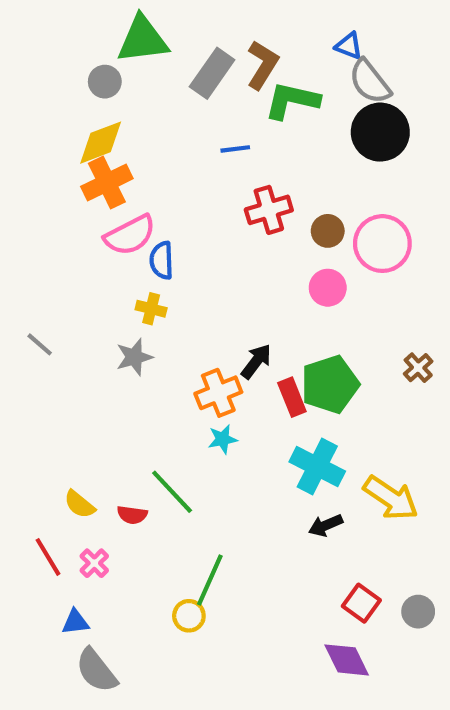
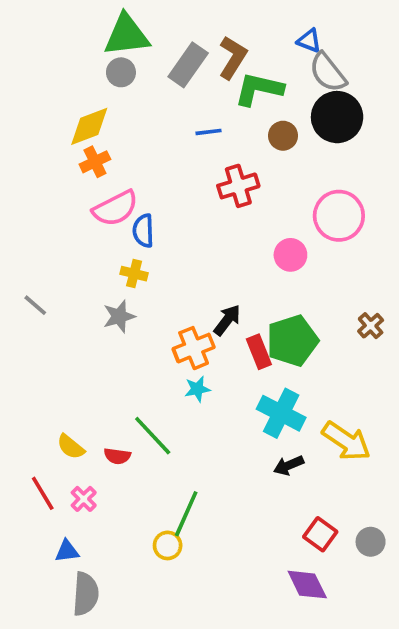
gray circle: (105, 82) -> (121, 72), moved
orange cross: (107, 183) -> (95, 162), size x0.7
brown circle: (328, 231) -> (283, 136), moved
gray semicircle: (96, 670) -> (86, 594), turned -138

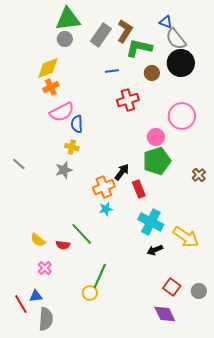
green pentagon: (292, 341) -> (157, 161), moved
red line: (43, 493) -> (21, 304), moved

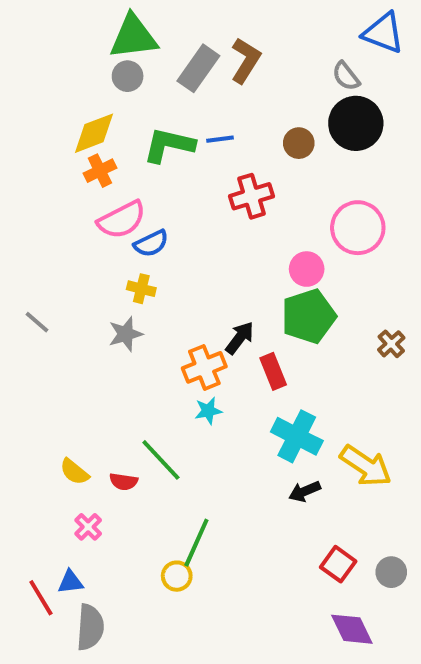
blue triangle: (166, 22) -> (383, 33), moved, size x1.6
gray semicircle: (176, 39) -> (346, 76), size x0.7
green L-shape: (139, 48) -> (169, 145), moved
blue semicircle: (77, 124) -> (151, 243), turned -114
purple diamond: (165, 314) -> (352, 629), moved

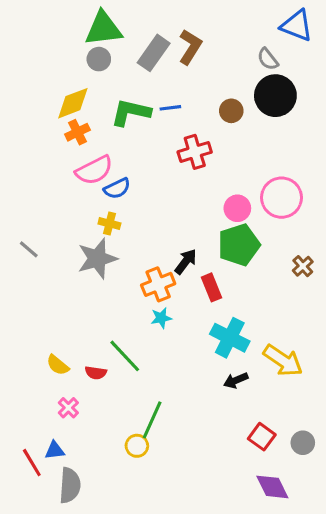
pink circle: (358, 228) -> (282, 198), moved
gray star: (126, 334) -> (97, 259), size x1.5

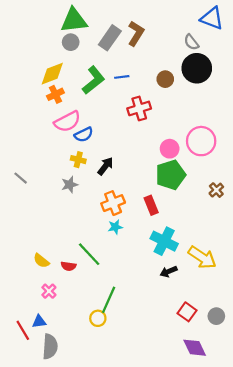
green L-shape: (131, 112) -> (93, 80), turned 128
gray star: (97, 259) -> (70, 185), size x0.6
black arrow: (186, 262) -> (105, 166), moved

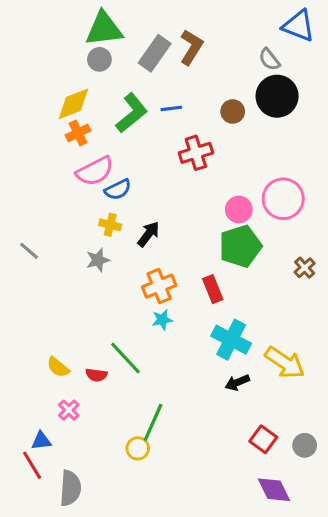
blue triangle: (39, 322) -> (41, 441), moved

